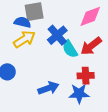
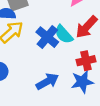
blue cross: (57, 35) -> (47, 37), moved

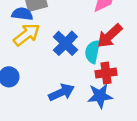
cyan semicircle: (64, 34) -> (92, 52), moved, turned 48

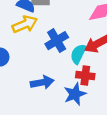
blue star: (100, 96) -> (75, 94), turned -30

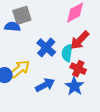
yellow arrow: (25, 24) -> (20, 69), moved
red cross: (85, 76) -> (78, 69), turned 35

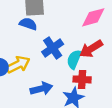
blue semicircle: (12, 27) -> (28, 24), moved
red cross: (78, 69) -> (82, 79), turned -35

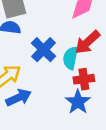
blue arrow: (41, 89) -> (19, 97), moved

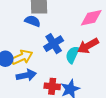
red cross: (84, 79) -> (52, 86), moved

